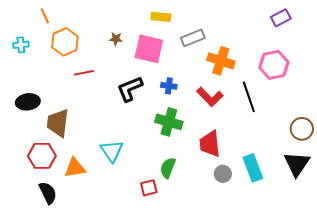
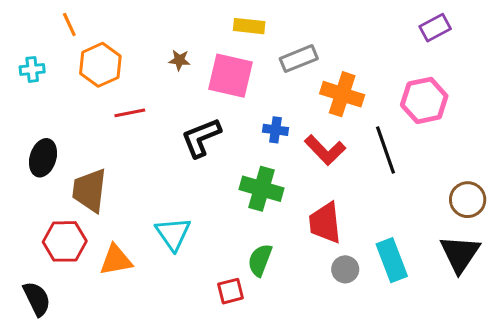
blue cross: (169, 86) -> (275, 130), moved
black ellipse: (28, 102) -> (43, 158), turned -65
black semicircle: (48, 193) -> (37, 299), moved

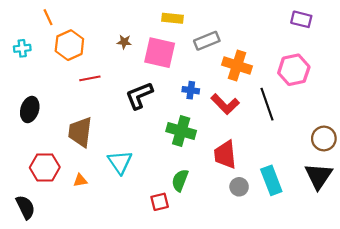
purple rectangle: (435, 28) -> (301, 19), turned 42
brown trapezoid: (89, 190) -> (80, 132), moved
orange triangle: (116, 260) -> (80, 180), size x0.6

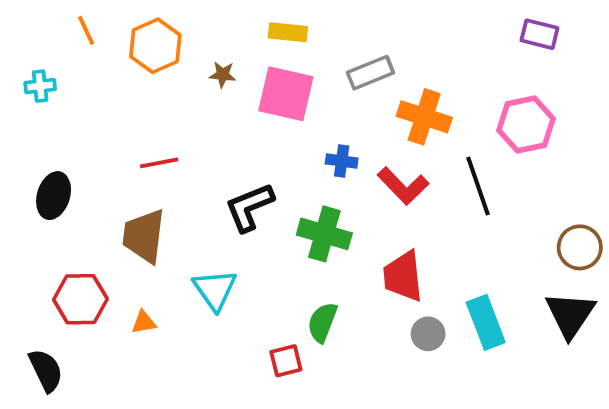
yellow rectangle: (173, 18) -> (288, 32), moved
orange hexagon: (69, 45) -> (155, 46), moved
red line: (90, 78) -> (159, 163), moved
black L-shape: (139, 96) -> (249, 207), moved

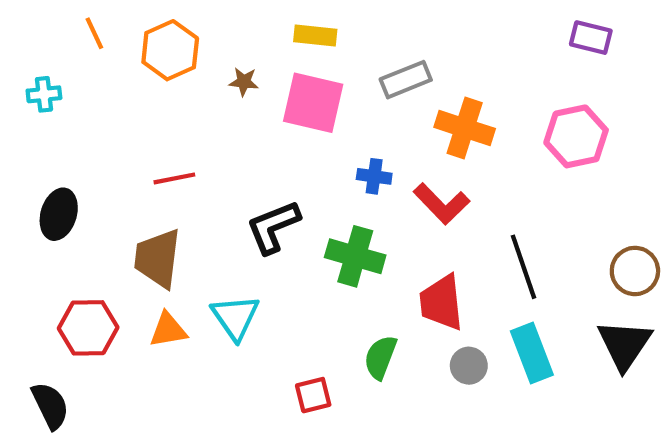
black line: (478, 186) -> (523, 267), moved
orange triangle: (144, 322) -> (168, 330), moved, size x1.4
green semicircle: (322, 322) -> (380, 357), moved

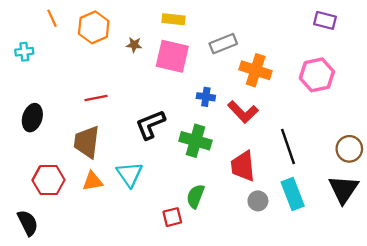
green semicircle: (380, 357) -> (195, 196), moved

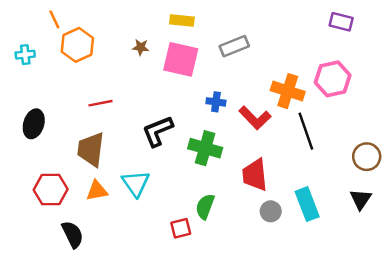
orange hexagon: (94, 27) -> (77, 45), moved
orange cross: (256, 70) -> (288, 91), moved
black line: (288, 147) -> (306, 131), moved
black triangle: (344, 189) -> (361, 199), size x0.7
black semicircle: (28, 223) -> (73, 234), moved

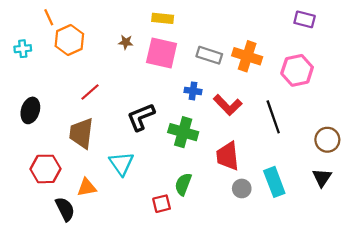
gray rectangle: (234, 46) -> (209, 55), moved, turned 40
orange cross: (288, 91) -> (247, 56), moved
red line: (101, 103) -> (90, 92), turned -30
orange triangle: (97, 191) -> (87, 187), moved

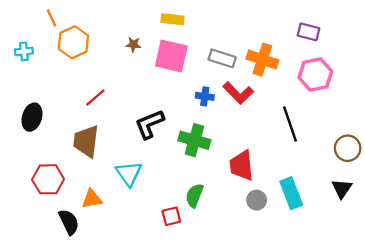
purple rectangle: (305, 19) -> (308, 32), moved
red L-shape: (228, 105) -> (238, 93), moved

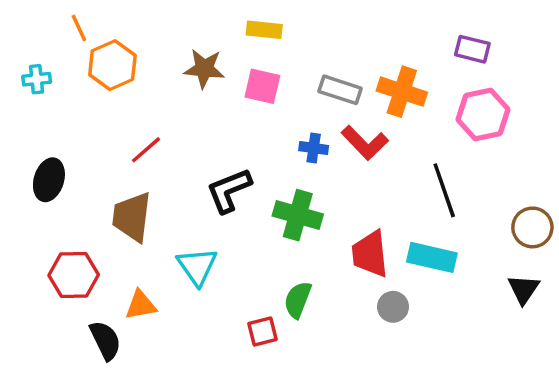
brown star: (133, 45) -> (204, 69), size x1.6
pink square: (171, 56) -> (262, 86), size x0.7
cyan rectangle: (291, 193) -> (432, 257), moved, turned -56

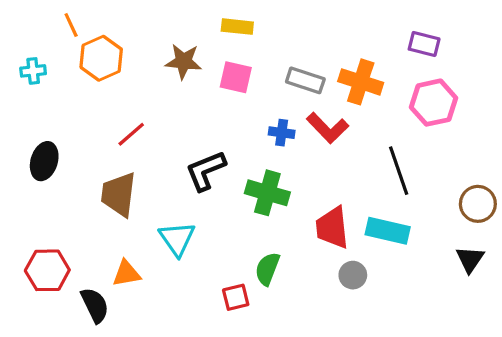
red hexagon: (74, 275) -> (47, 270), moved

